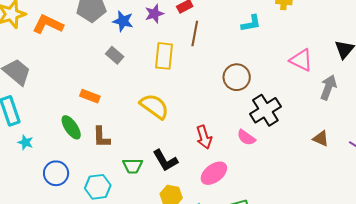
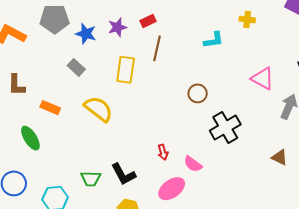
brown circle: (237, 77) -> (198, 93), size x0.7
yellow semicircle: (154, 106) -> (98, 109), moved
brown L-shape: (101, 137) -> (16, 85), moved
red arrow: (204, 137) -> (163, 152), size x0.7
pink semicircle: (246, 138) -> (193, 164), moved

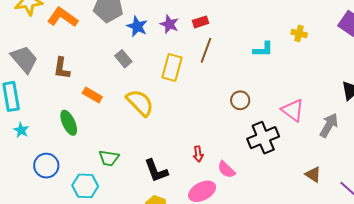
purple star: (117, 27) -> (169, 24), turned 30
pink triangle: (263, 79) -> (293, 110), moved
green trapezoid: (91, 179) -> (109, 158), moved

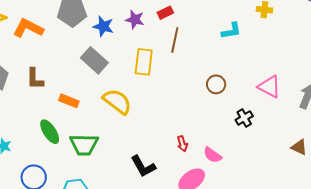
gray rectangle: (123, 59) -> (94, 60), size x1.5
black cross: (263, 138) -> (244, 118), size x0.6
green trapezoid: (109, 158) -> (84, 145), moved, size x1.4

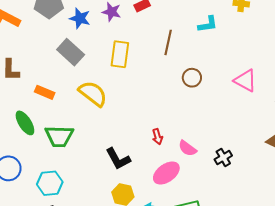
brown line: (175, 40) -> (168, 42), moved
black cross: (244, 118) -> (223, 157), moved

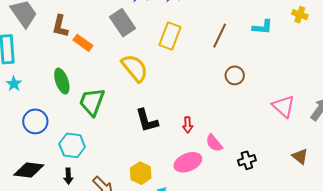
pink triangle: (245, 81) -> (284, 106), moved
orange rectangle: (45, 92) -> (83, 43), moved
green trapezoid: (59, 136) -> (92, 102), turned 96
black L-shape: (118, 159) -> (147, 120), moved

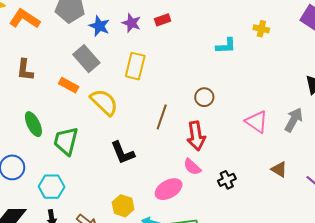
brown line: (220, 36) -> (162, 117), moved
orange rectangle: (83, 43) -> (69, 85), moved
red arrow: (188, 125) -> (196, 136), moved, size x1.8

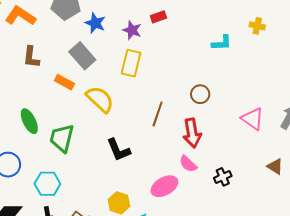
purple star: (131, 23) -> (132, 30), moved
brown L-shape: (25, 70) -> (31, 57), moved

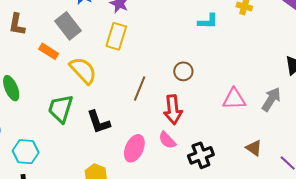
pink triangle: (252, 119) -> (234, 99), turned -40
green trapezoid: (62, 138) -> (61, 109), moved
black cross: (223, 177) -> (201, 155), size x1.4
pink ellipse: (164, 186) -> (134, 148), moved, turned -40

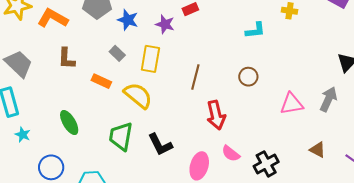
gray rectangle: (68, 26) -> (117, 53), size x0.6
yellow rectangle: (116, 36) -> (150, 59), moved
brown circle: (183, 71) -> (248, 77), moved
brown line: (140, 89) -> (195, 77), moved
red arrow: (173, 110) -> (216, 115), moved

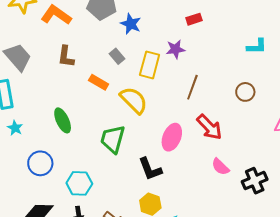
purple star: (165, 24) -> (175, 49), moved, turned -30
red arrow: (216, 115) -> (209, 127), turned -36
black L-shape: (160, 145) -> (150, 169), moved
pink ellipse: (199, 166) -> (172, 137), moved

